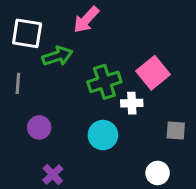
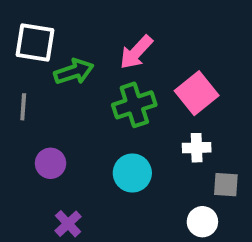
pink arrow: (86, 20) -> (136, 52), moved
white cross: (132, 103) -> (197, 148), moved
gray square: (176, 130) -> (226, 185), moved

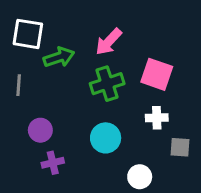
pink square: (197, 93) -> (157, 74), turned -32
white circle: (202, 222) -> (140, 177), moved
purple cross: (68, 224) -> (53, 163), moved, turned 30

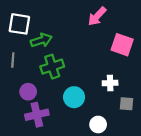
pink arrow: (109, 42) -> (97, 16), moved
pink square: (157, 74) -> (122, 45), moved
green cross: (107, 84) -> (52, 67), moved
purple cross: (53, 163) -> (37, 115), size x1.5

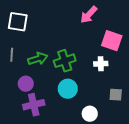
green arrow: (41, 40) -> (38, 59), moved
green cross: (52, 67) -> (65, 61), moved
white cross: (110, 83) -> (101, 64), moved

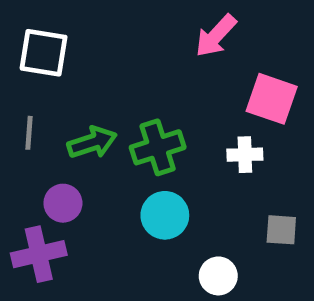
purple cross: (34, 105) -> (39, 254), moved

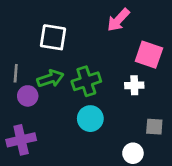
white square: (44, 53) -> (53, 37), moved
purple circle: (63, 203) -> (28, 96), moved
white circle: (218, 276) -> (133, 153), moved

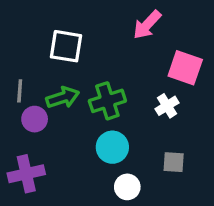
white cross: (134, 85) -> (167, 106), turned -30
gray square: (154, 127) -> (174, 162), moved
white circle: (133, 153) -> (127, 187), moved

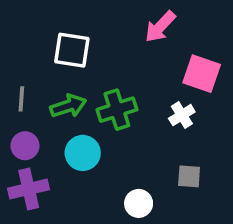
purple circle: (35, 119) -> (25, 146), moved
cyan circle: (112, 147) -> (83, 153), moved

